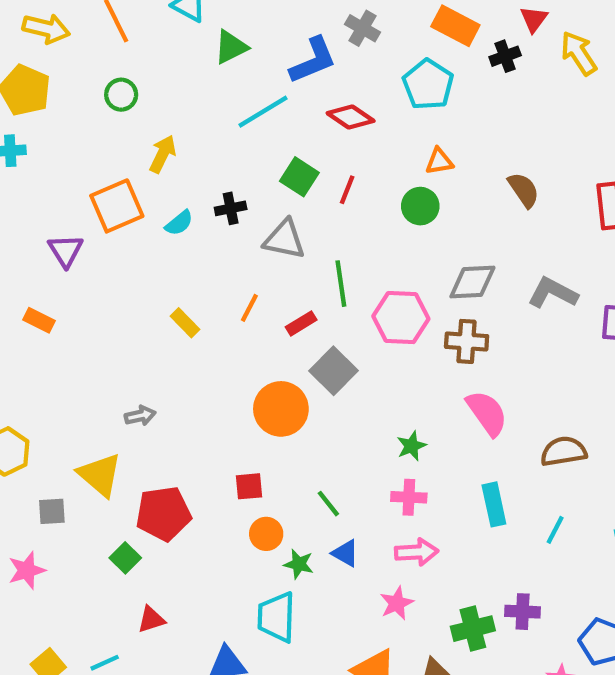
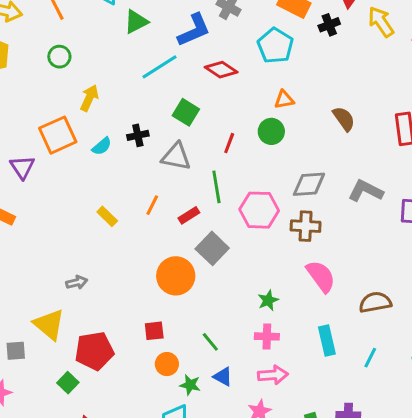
red line: (347, 190) -> (229, 143), moved

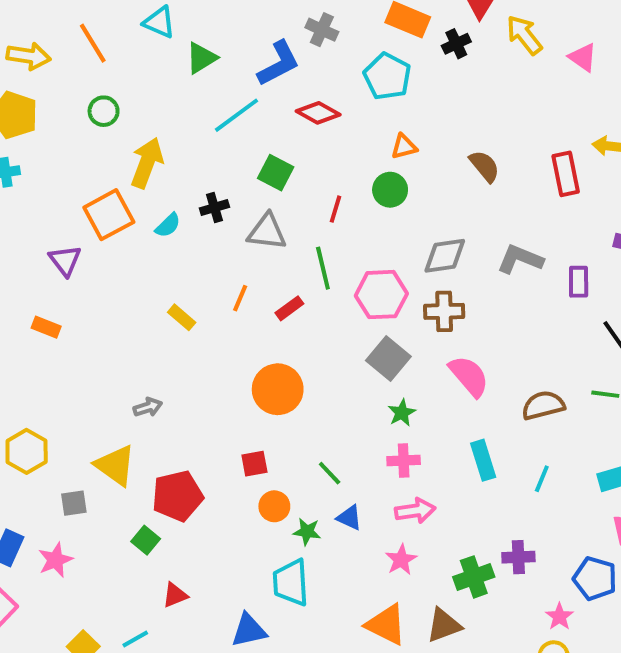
yellow arrow: (89, 98) -> (147, 163), size x1.4
gray square: (212, 248) -> (388, 359), moved

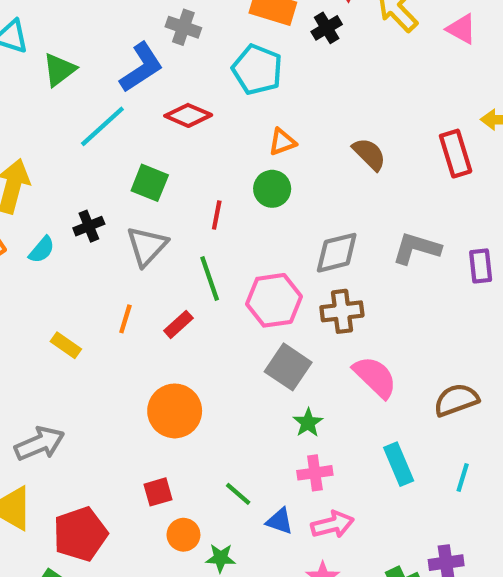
gray triangle: (267, 232) -> (147, 246), turned -48
gray arrow: (148, 407) -> (40, 444), size x1.6
blue triangle: (349, 518) -> (280, 521), moved

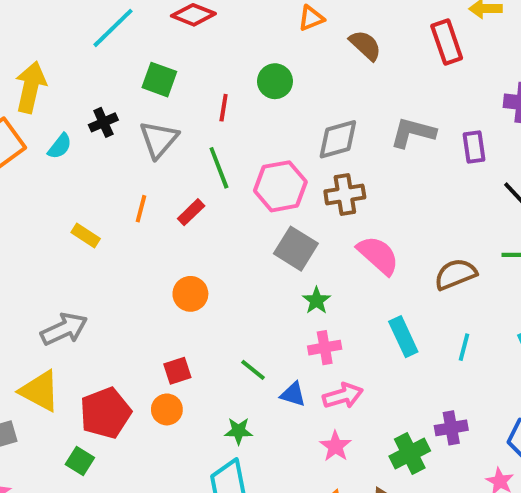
orange triangle: (282, 142) -> (311, 18), moved
orange circle: (175, 411) -> (190, 294), size x0.7
orange circle: (183, 535) -> (167, 409), moved

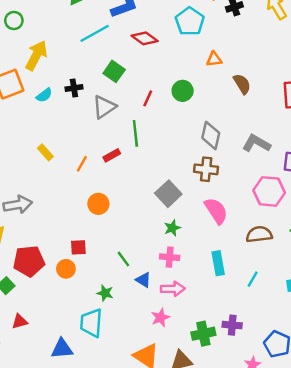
gray diamond: (338, 139) -> (211, 135), turned -76
pink hexagon: (280, 186) -> (269, 191), moved
orange line: (141, 209) -> (82, 164), moved

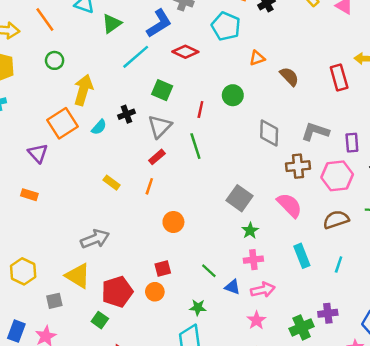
red rectangle: (112, 155) -> (157, 157), moved
brown cross: (206, 169) -> (298, 166), moved

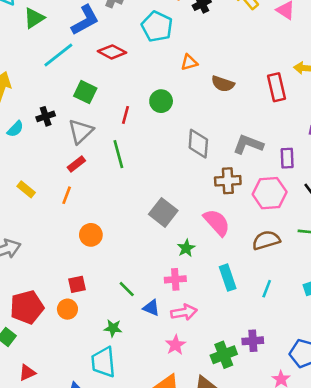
brown semicircle: (289, 77) -> (223, 84), turned 150
green star: (250, 231) -> (186, 248), moved

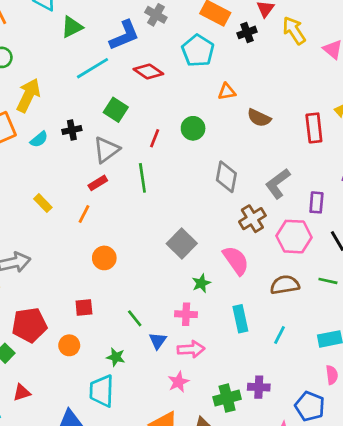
gray L-shape: (248, 144) -> (278, 184), turned -64
brown cross: (228, 181) -> (252, 219), turned -35
blue triangle: (151, 308) -> (158, 341), turned 36
orange circle: (67, 309) -> (69, 345), moved

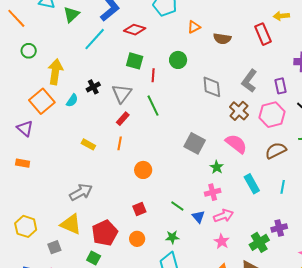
green square: (116, 110) -> (135, 61), moved

